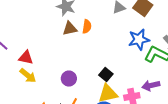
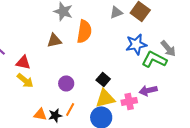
orange semicircle: (87, 26) -> (84, 31), size x1.6
brown triangle: (70, 28) -> (54, 40), moved

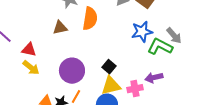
purple circle: (66, 83) -> (72, 71), size x1.6

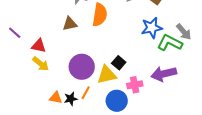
purple arrow: (154, 78) -> (164, 74), size x1.4
yellow triangle: (111, 86) -> (107, 75), moved
pink cross: (135, 89) -> (135, 85), moved

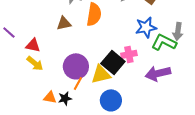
gray arrow: (184, 32) -> (178, 31), turned 48
black square: (119, 63) -> (113, 62), size x1.6
pink cross: (135, 85) -> (129, 54), moved
orange line: (86, 93) -> (78, 83), moved

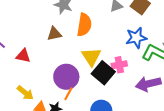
yellow arrow: (35, 63) -> (25, 93), moved
yellow triangle: (101, 74) -> (91, 57), moved, turned -50

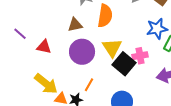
purple circle: (66, 77) -> (82, 52), moved
yellow arrow: (25, 93) -> (46, 84), size x1.4

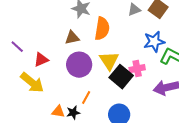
red triangle: (44, 47) -> (41, 60), turned -35
yellow arrow: (46, 84) -> (32, 83), moved

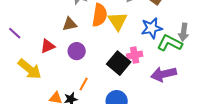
red triangle: (41, 60) -> (48, 46), moved
yellow triangle: (109, 61) -> (118, 21), moved
purple circle: (79, 65) -> (77, 51), size x0.7

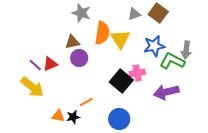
purple line: (15, 33) -> (35, 65), moved
purple circle: (77, 51) -> (79, 58), moved
orange line: (84, 84) -> (86, 102), turned 32

